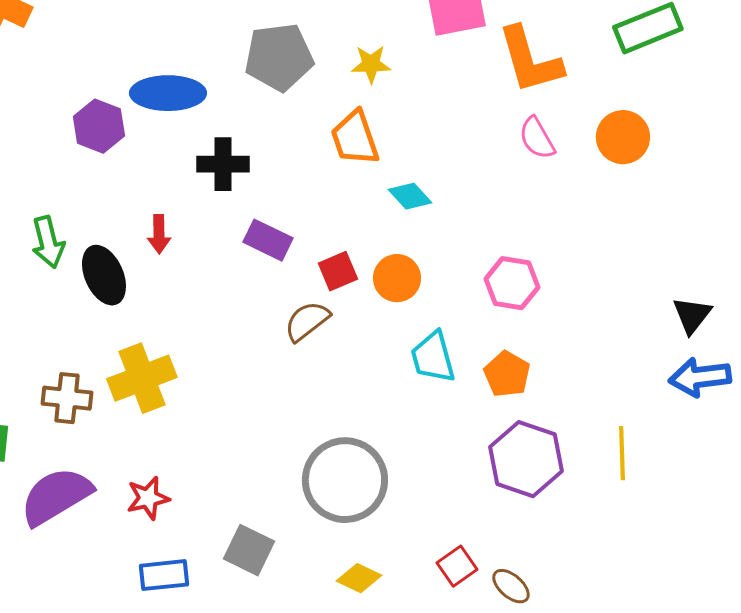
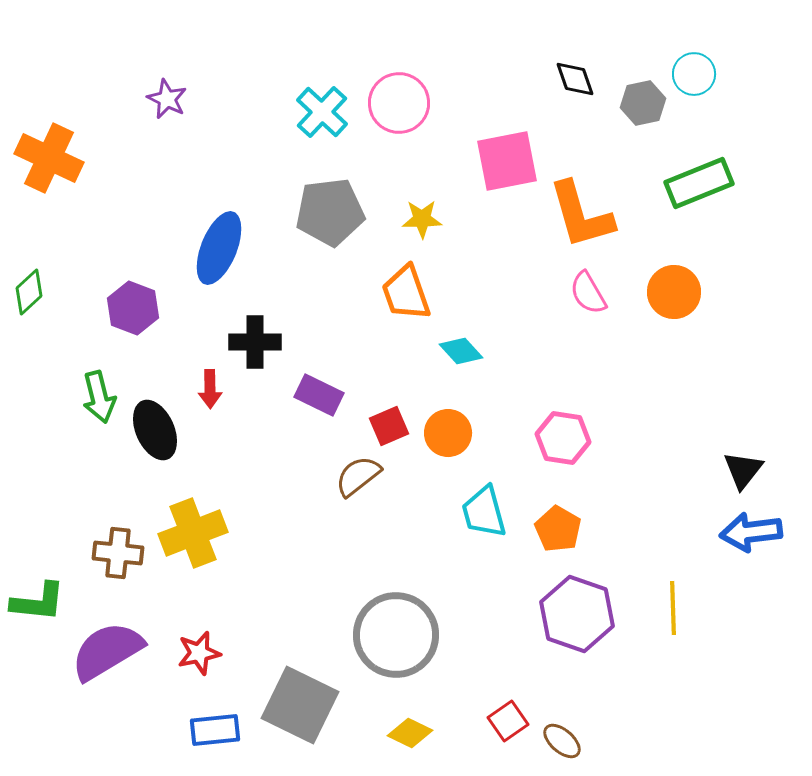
blue ellipse: (168, 93) -> (219, 248), turned -68
purple hexagon: (99, 126) -> (133, 308), moved
black cross: (223, 164) -> (255, 342), moved
gray square: (249, 550) -> (300, 705), size x1.5

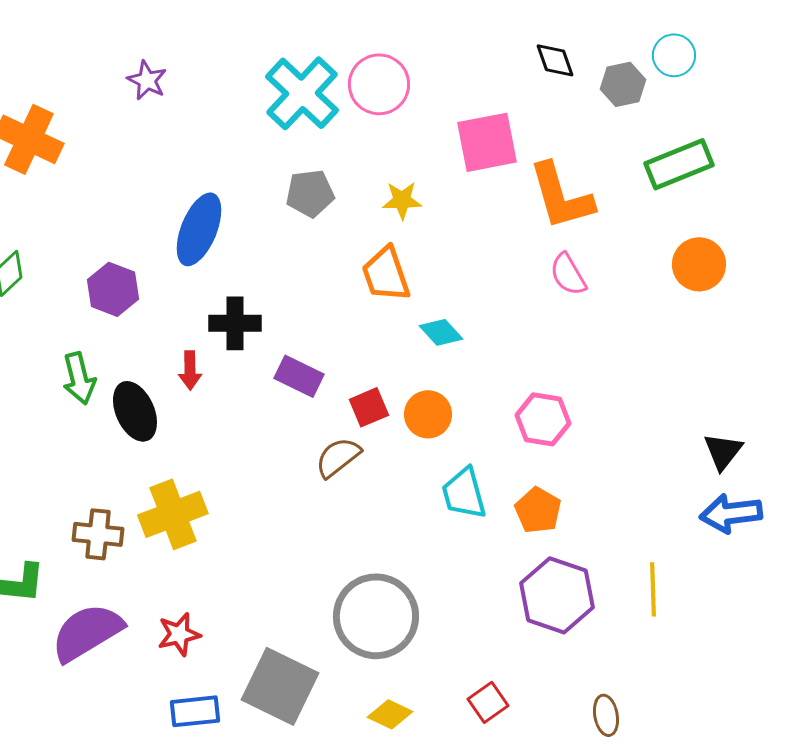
cyan cross: (322, 112) -> (302, 93), size x1.4
gray pentagon: (330, 212) -> (310, 193), size x0.7
orange circle: (674, 292) -> (699, 264), moved
brown ellipse: (562, 741) -> (606, 715), moved, turned 39

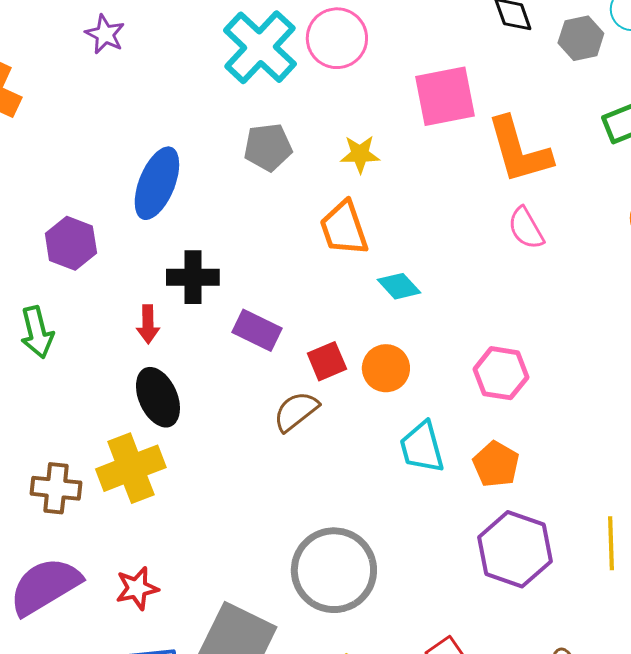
black ellipse: (135, 411) -> (158, 397), moved

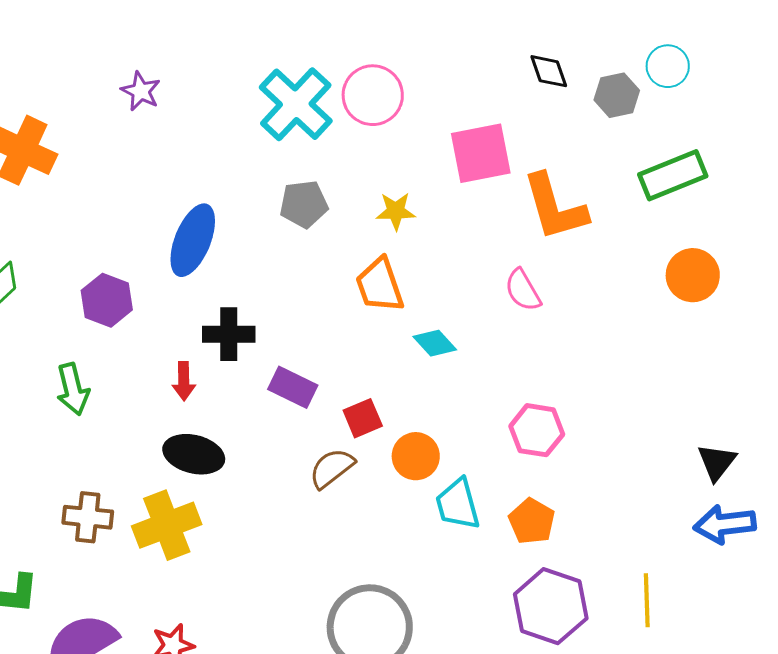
pink semicircle: (526, 228) -> (523, 290), moved
orange circle: (386, 368) -> (416, 456), moved
black ellipse: (158, 397) -> (194, 454), turned -52
brown cross: (56, 488) -> (88, 517), moved

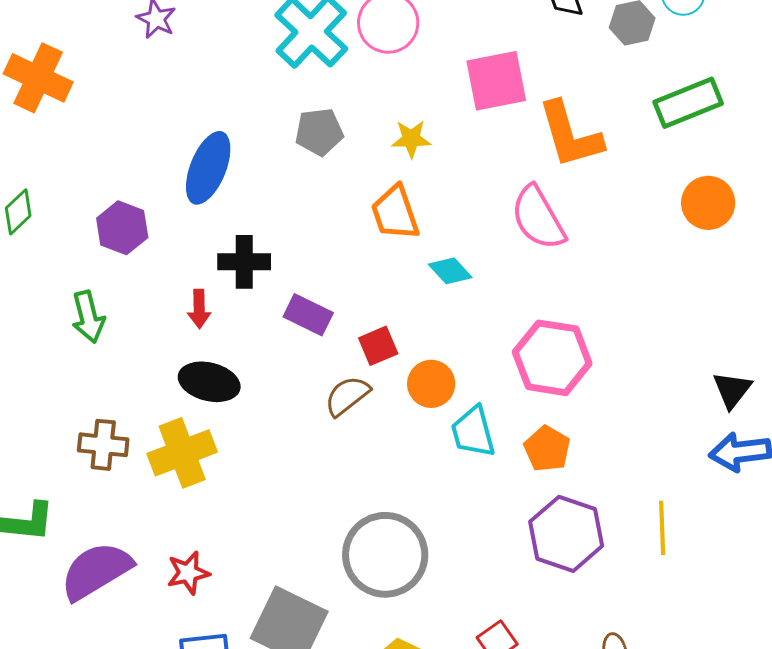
pink semicircle: (523, 290) -> (538, 218), size x1.5
pink hexagon: (537, 430) -> (552, 358), size x1.4

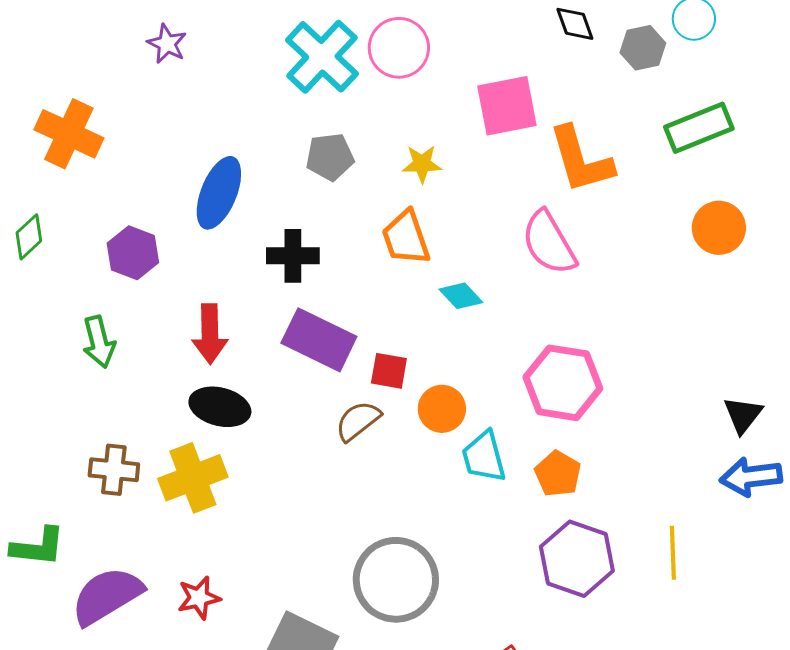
orange cross: (38, 78) -> (69, 134), moved
black cross: (244, 262) -> (293, 256), moved
red arrow: (199, 309) -> (210, 334), size x1.5
purple rectangle: (308, 315) -> (319, 340), size x1.5
red square: (378, 346) -> (389, 371), turned 33

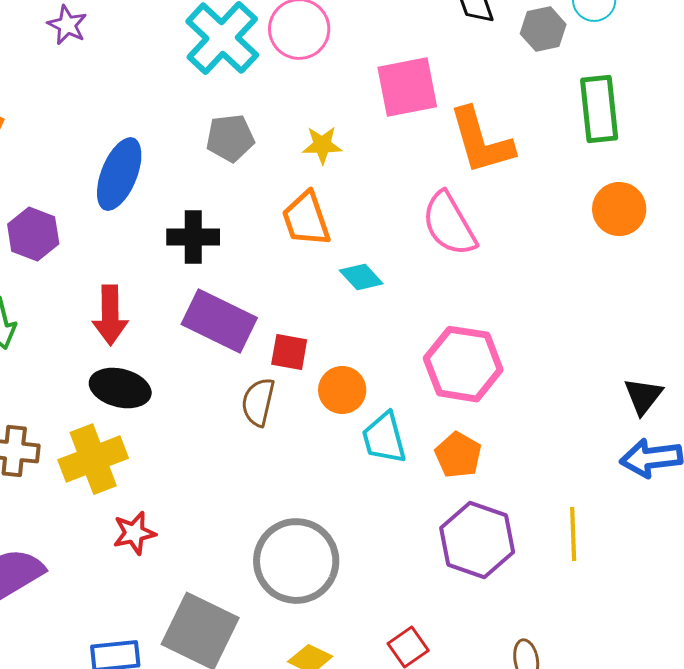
green rectangle: (699, 128) -> (599, 109), turned -74
brown semicircle: (358, 421) -> (258, 402), turned -39
red star: (199, 598) -> (134, 533), moved

